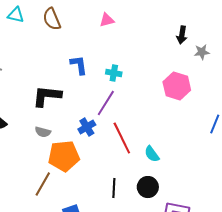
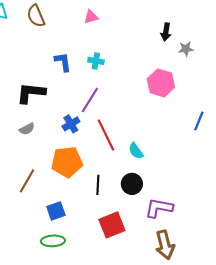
cyan cross: (114, 73) -> (96, 61), moved
gray semicircle: (43, 132) -> (27, 129), turned -42
orange pentagon: (64, 156) -> (67, 162), moved

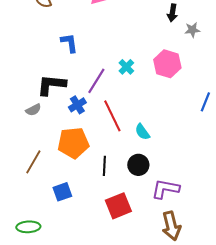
cyan cross: (96, 61) -> (126, 67), moved, turned 35
black L-shape: (31, 93) -> (51, 85), moved
green ellipse: (53, 241) -> (28, 227), moved

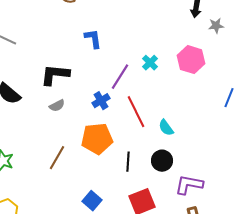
black L-shape: (51, 85) -> (55, 75), moved
blue square: (62, 192) -> (92, 201), moved, turned -30

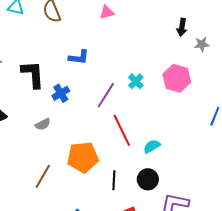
blue L-shape: (93, 39) -> (79, 57), turned 105
black L-shape: (55, 75) -> (33, 74), moved, turned 80
blue cross: (101, 101) -> (61, 93), moved
cyan semicircle: (166, 128) -> (152, 146), turned 96

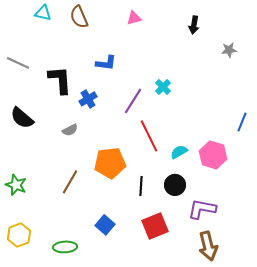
black arrow: (182, 27) -> (194, 25), moved
pink hexagon: (177, 78) -> (213, 155), moved

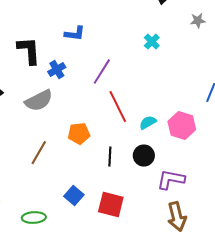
cyan cross: (163, 87) -> (152, 42), moved
gray semicircle: (70, 130) -> (39, 101), size x1.8
orange pentagon: (110, 163) -> (79, 134), size x0.7
red square: (155, 226) -> (111, 205), moved, turned 36

